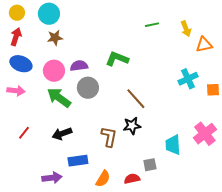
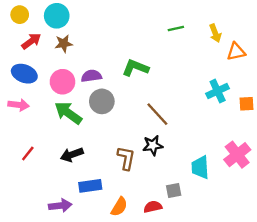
red arrow: (16, 37) -> (31, 41), moved, turned 36

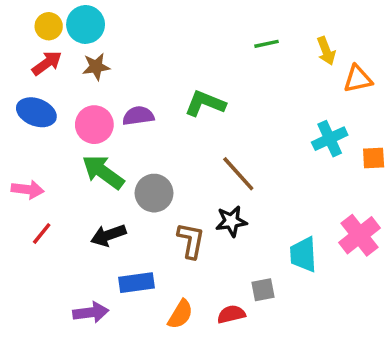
yellow circle: (20, 15) -> (49, 26), moved
gray circle: (102, 101) -> (154, 193), moved
pink arrow: (19, 105) -> (28, 190), moved

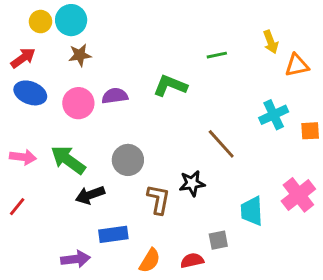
green line: (266, 44) -> (217, 55), moved
red arrow: (47, 63) -> (23, 58), moved
green arrow: (103, 172) -> (68, 160), moved
brown line: (238, 174) -> (221, 144), moved
red line: (42, 233) -> (17, 207), moved

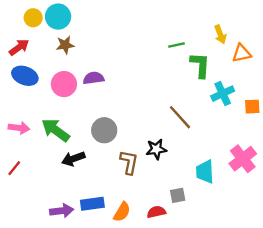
green L-shape: (170, 86) -> (200, 65), moved, turned 72
blue rectangle: (113, 234) -> (92, 204), moved

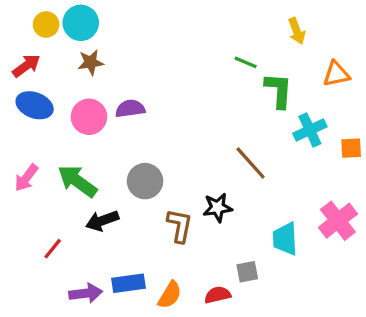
yellow arrow: (220, 34) -> (297, 31), moved
green line: (176, 45) -> (246, 62), turned 35
pink arrow: (19, 128) -> (26, 178), turned 120
red line: (14, 168) -> (53, 249), moved

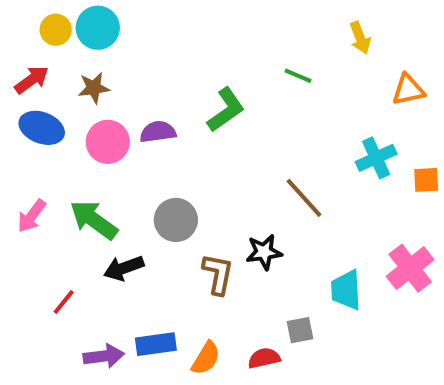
brown star: (91, 62) -> (94, 88), moved
green L-shape: (279, 90) -> (226, 110), moved, turned 51

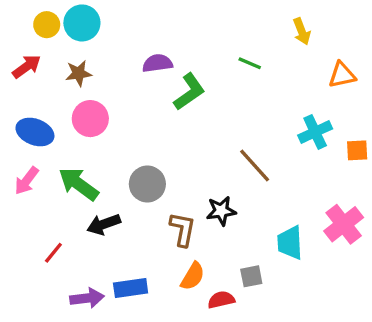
blue ellipse: (42, 128) -> (35, 132), moved
purple semicircle: (158, 132) -> (157, 63), moved
orange semicircle: (206, 358) -> (193, 276), moved

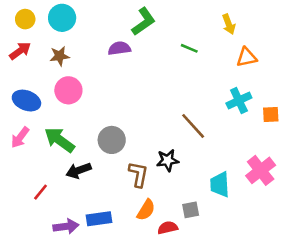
yellow circle: (47, 25) -> (25, 19), moved
orange triangle: (342, 75) -> (247, 57), moved
green L-shape: (189, 92) -> (143, 22), moved

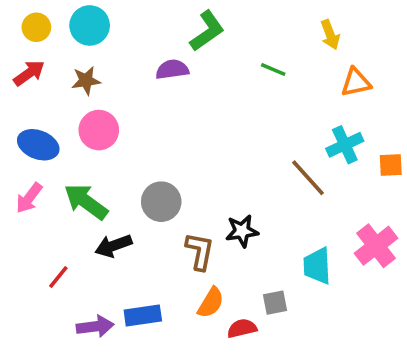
brown line: (193, 126) -> (308, 178), moved

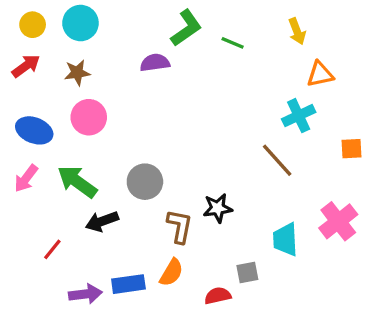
green line: (273, 69) -> (233, 43), moved
cyan cross: (345, 145) -> (299, 116), moved
orange semicircle: (211, 303) -> (171, 273), moved

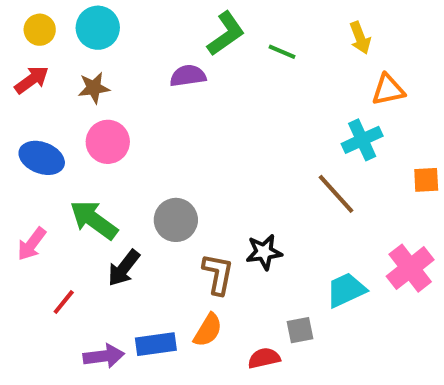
pink arrow: (26, 178) -> (32, 244), moved
black arrow: (102, 221) -> (124, 268), turned -32
cyan trapezoid: (285, 239) -> (346, 290), turned 68

